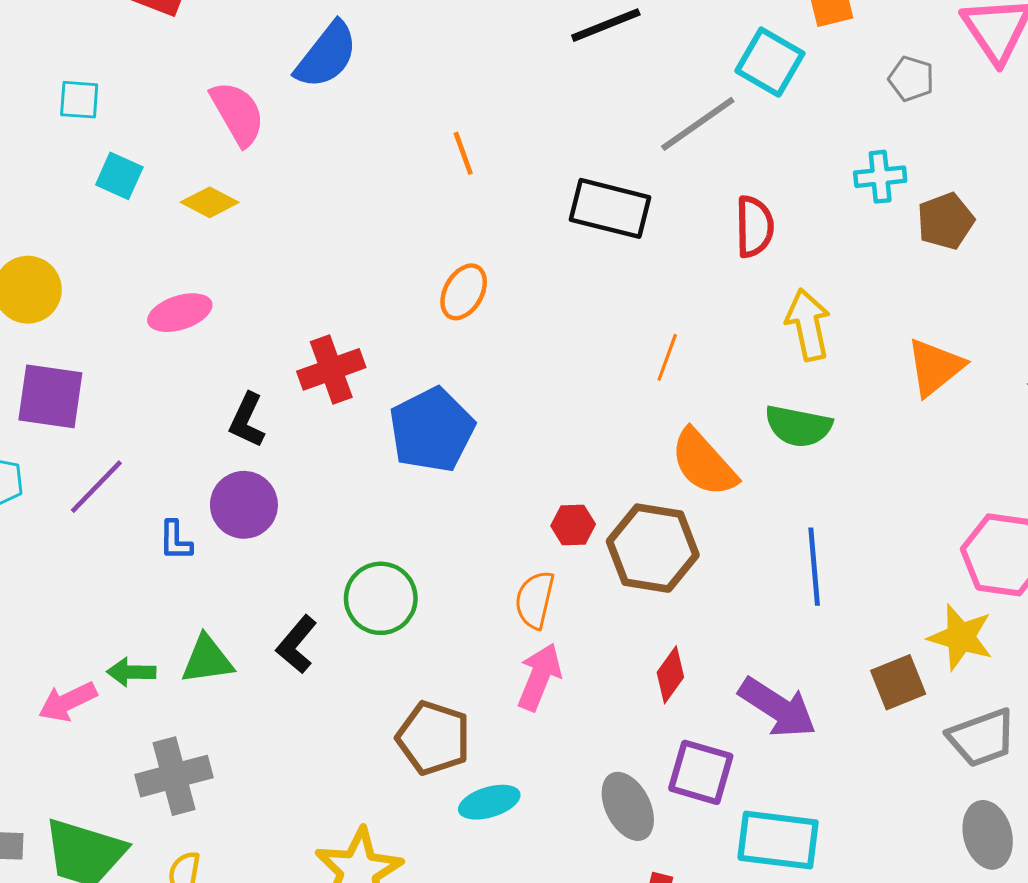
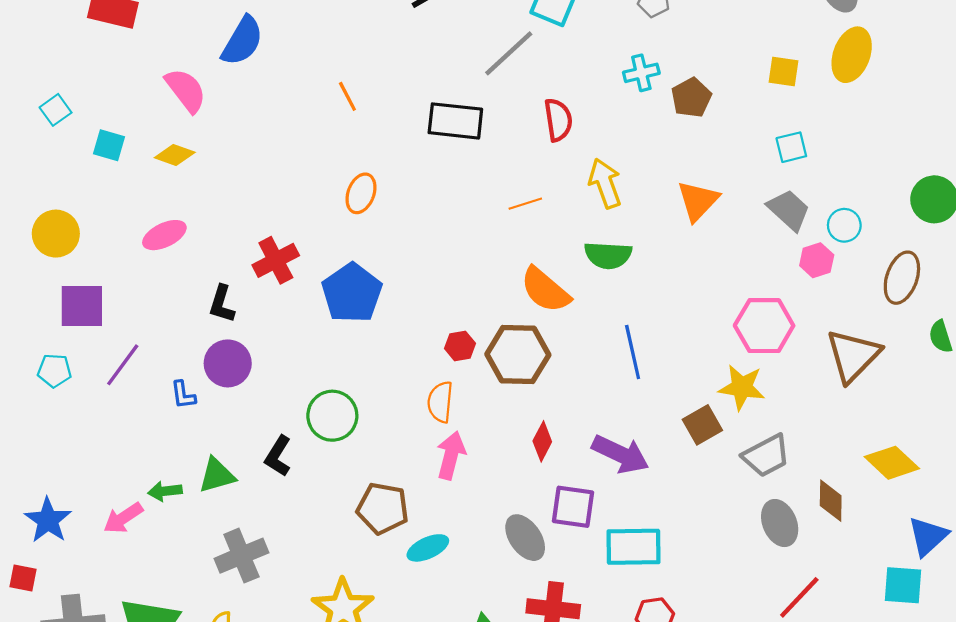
cyan square: (79, 100) -> (56, 110), moved, turned -32
orange line: (667, 357) -> (525, 204), moved, turned 60
gray cross: (174, 776) -> (241, 556), moved

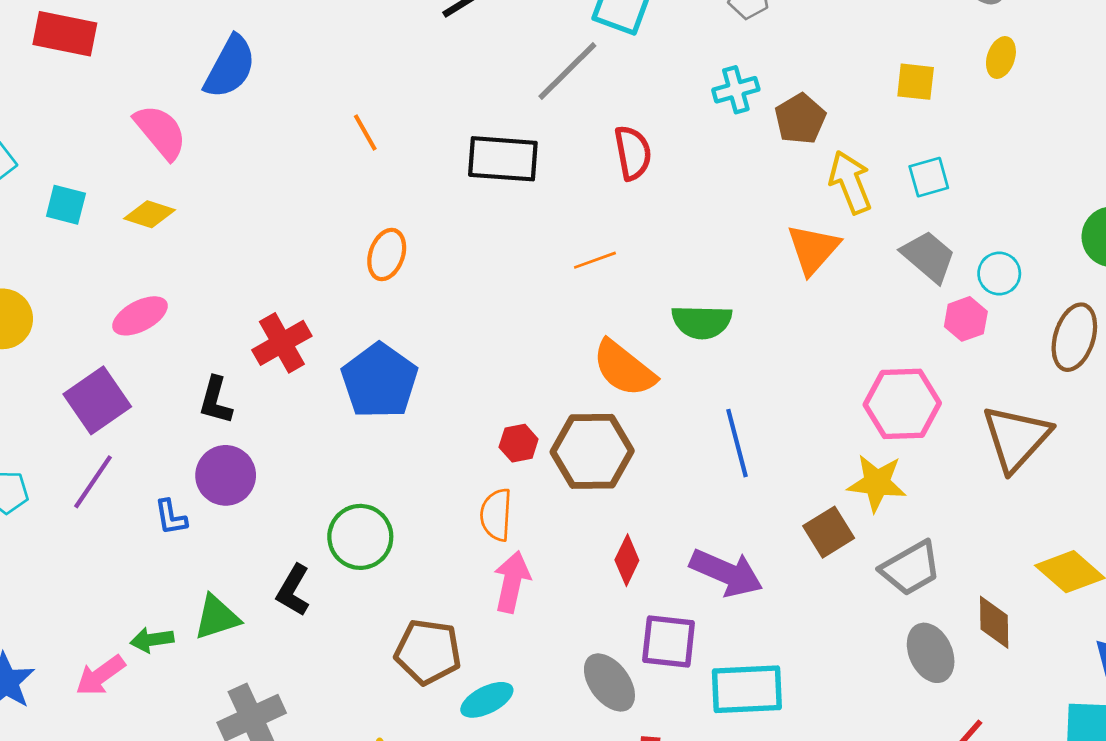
yellow ellipse: (852, 55) -> (1001, 58), size x0.6
yellow arrow: (605, 183) -> (850, 182), moved
purple square: (82, 306) -> (97, 400), moved, turned -33

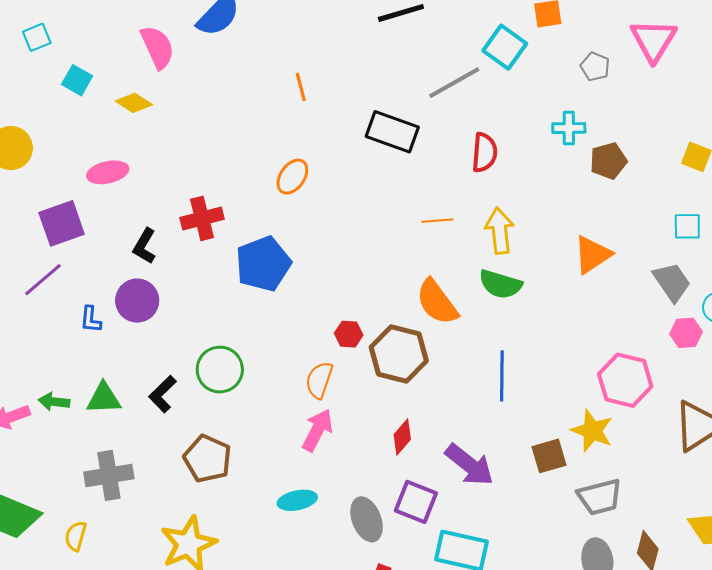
yellow arrow: (850, 182) -> (500, 231), moved
brown pentagon: (428, 652) -> (207, 459), moved
cyan ellipse: (487, 700) -> (297, 500), moved

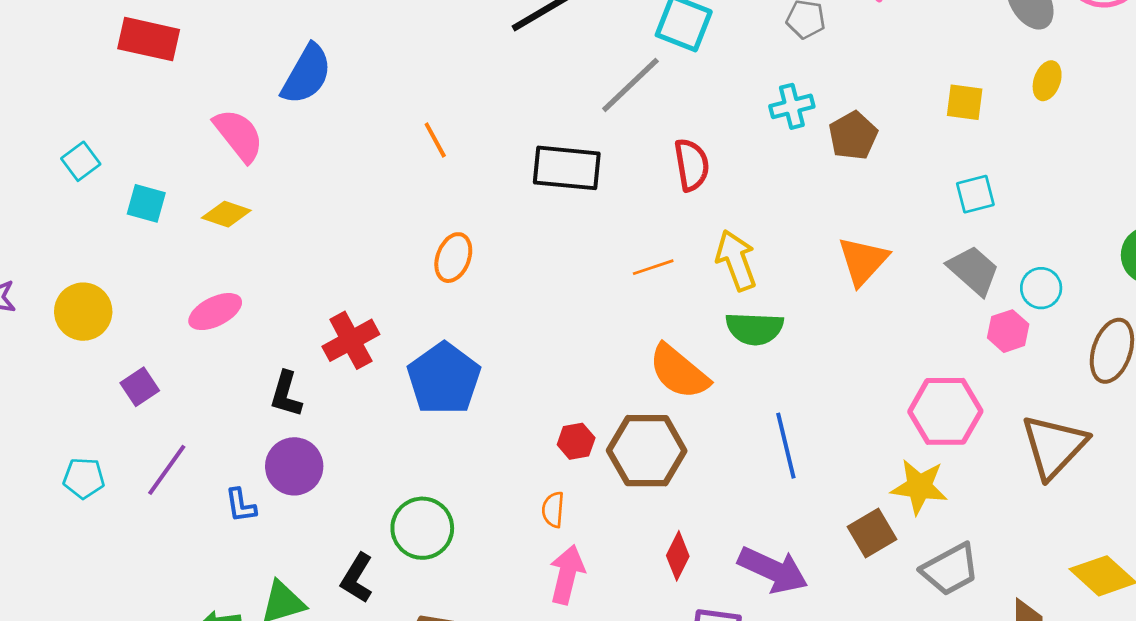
purple square: (62, 223) -> (140, 387), moved, size x0.6
orange semicircle: (319, 380) -> (553, 510), size x0.7

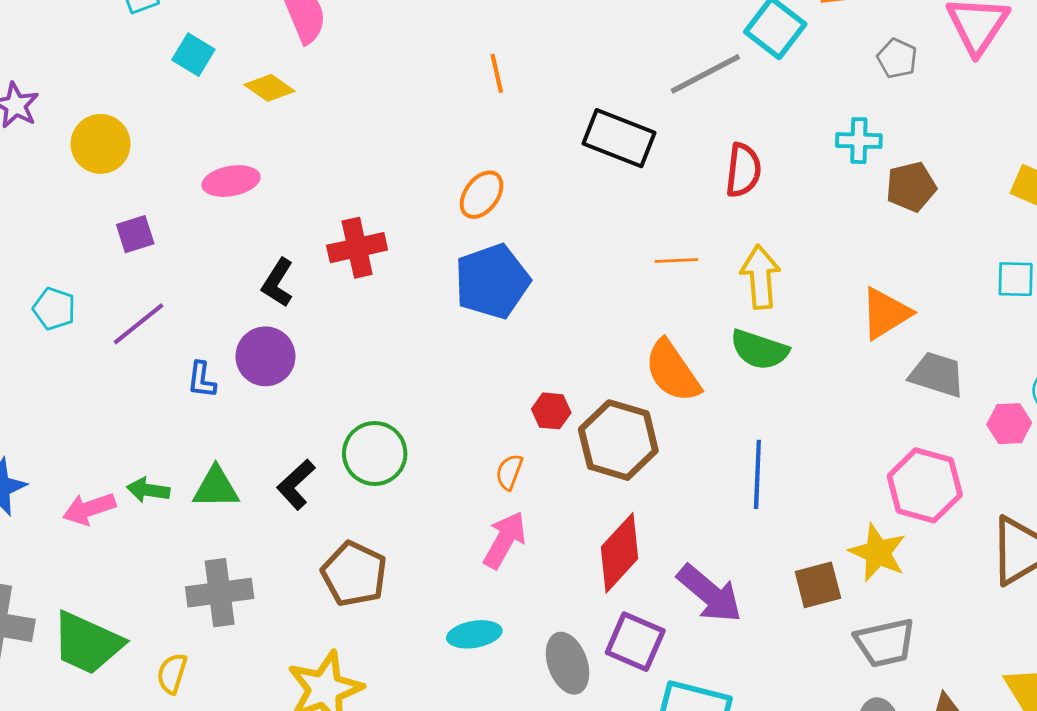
gray trapezoid: (973, 270) -> (937, 375), moved, turned -40
blue pentagon: (444, 379) -> (492, 281), moved
red diamond: (678, 556) -> (620, 553), size x1.6

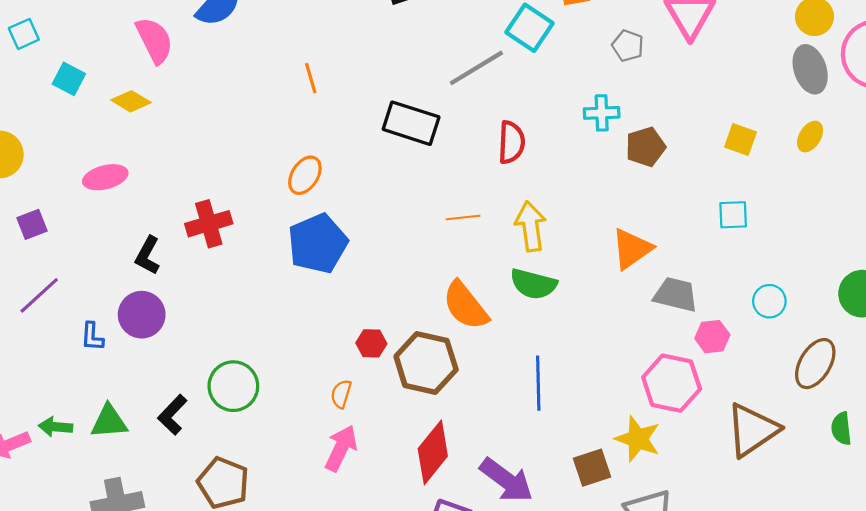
pink hexagon: (1009, 424) -> (712, 337), moved

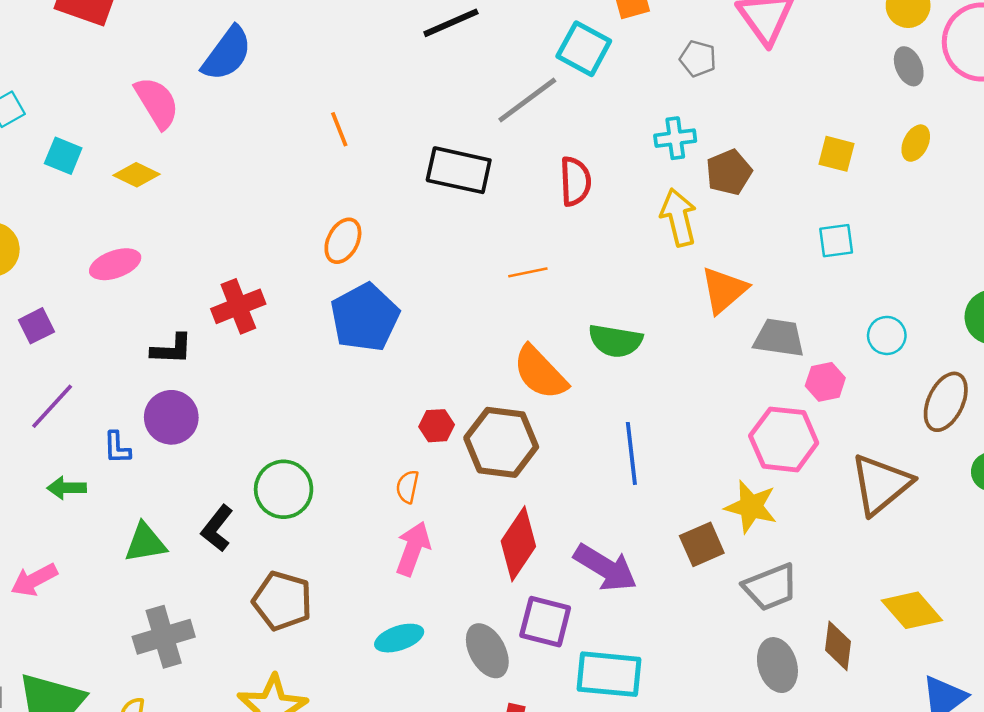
gray ellipse: (810, 69) -> (909, 66), size x0.7
yellow arrow: (531, 226) -> (679, 217), moved
black L-shape: (148, 256) -> (172, 349), turned -111
green arrow: (55, 427) -> (67, 488), moved

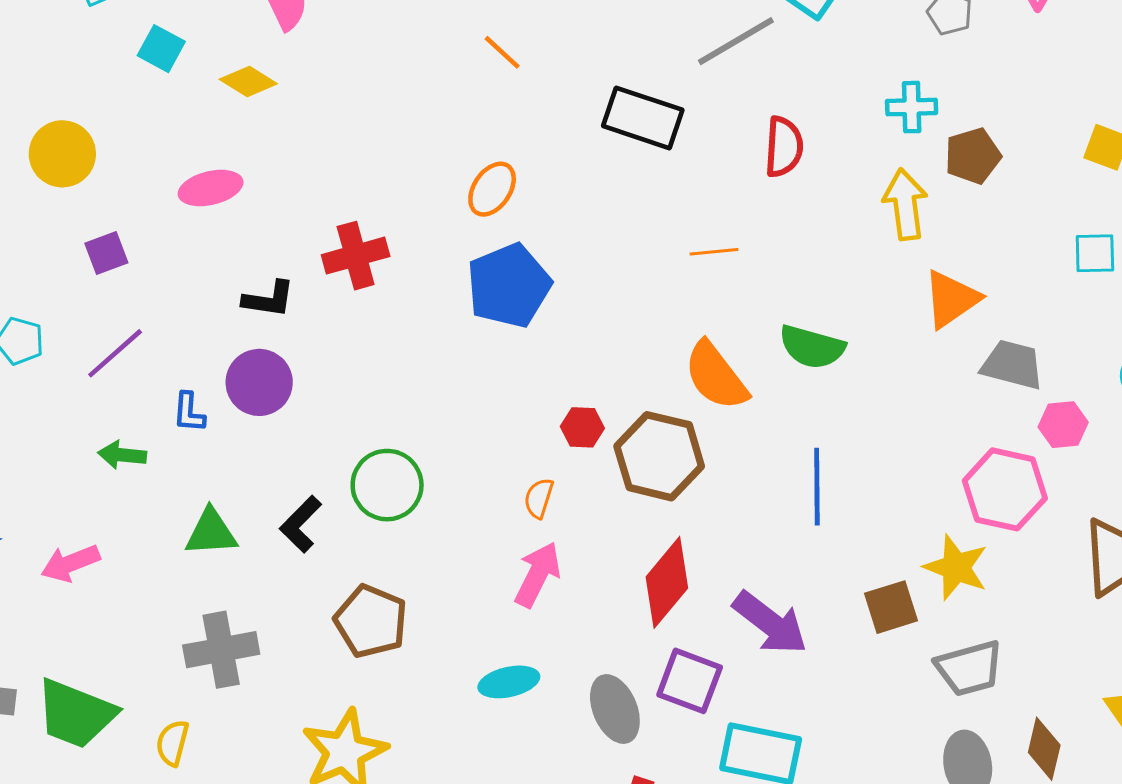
orange line: (339, 129) -> (502, 52), turned -32

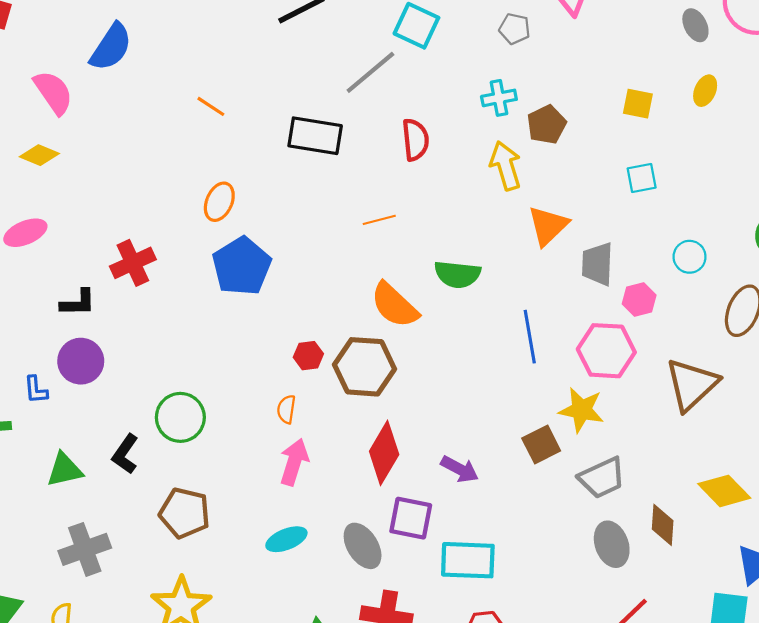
gray trapezoid: (1012, 365) -> (597, 264), turned -93
blue line: (817, 487) -> (530, 337), moved
purple arrow: (770, 623) -> (460, 469), size x0.7

